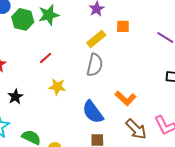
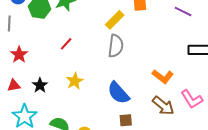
yellow star: (57, 87) -> (75, 81), moved, turned -30
orange L-shape: (125, 98) -> (163, 76), moved

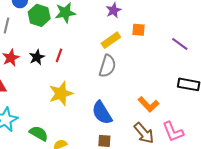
red line: (66, 44) -> (59, 55), turned -32
yellow star: (75, 81) -> (61, 94), size x1.4
black star: (40, 85) -> (37, 57), moved

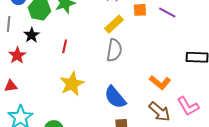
purple line: (180, 44) -> (167, 13), moved
black star: (37, 57) -> (32, 35), moved

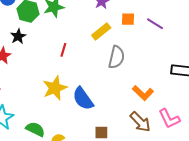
red line: (65, 46) -> (63, 50), moved
gray semicircle: (114, 50) -> (116, 57), moved
blue semicircle: (115, 97) -> (83, 99), moved

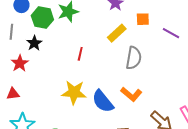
purple line: (155, 24) -> (171, 33), moved
yellow star: (55, 88) -> (74, 92), turned 30
orange L-shape: (143, 93) -> (131, 94), moved

